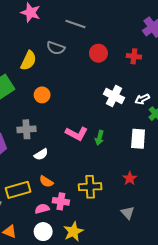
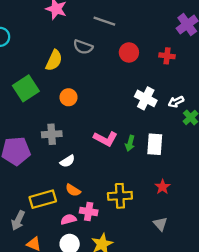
white rectangle: (138, 139) -> (155, 144), moved

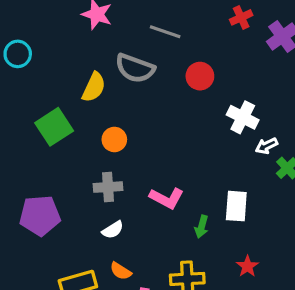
gray semicircle: (83, 47) -> (135, 68), size x1.4
red cross: (167, 56) -> (241, 17), moved, turned -32
white cross: (146, 98) -> (243, 117), moved
gray cross: (52, 134) -> (108, 187), moved
green arrow: (130, 143) -> (202, 227), moved

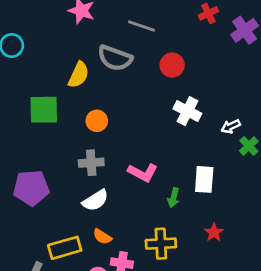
white cross: (243, 117) -> (187, 111), moved
green square: (54, 127) -> (44, 110), turned 32
white semicircle: (113, 230) -> (95, 200), size x1.4

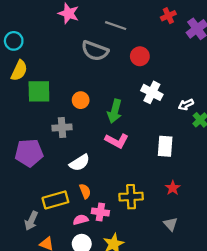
yellow semicircle: (79, 75) -> (19, 71), moved
gray cross: (91, 163) -> (62, 128), moved
green arrow: (173, 198) -> (115, 111), moved, size x1.5
orange semicircle: (102, 237) -> (85, 191), turned -144

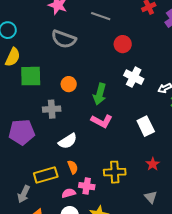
gray semicircle: (95, 51) -> (64, 39), moved
white rectangle: (165, 146) -> (146, 126), turned -30

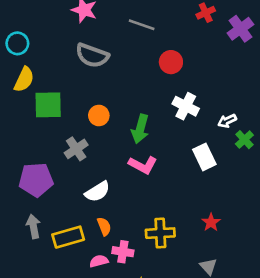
gray cross: (52, 109) -> (76, 149), turned -30
white rectangle: (146, 126) -> (204, 157), moved
gray arrow: (24, 194) -> (33, 226), moved, turned 144

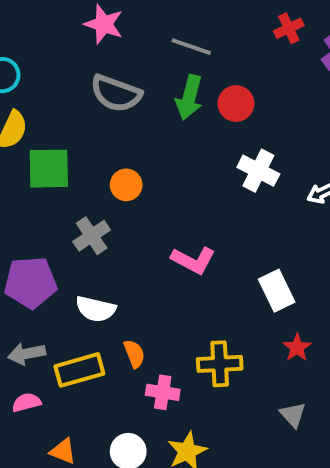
green arrow: (140, 129) -> (189, 97), moved
white rectangle: (204, 157) -> (277, 291), moved
white semicircle: (98, 192) -> (96, 309), moved, turned 45
gray arrow: (33, 226) -> (26, 354), turned -90
pink semicircle: (99, 261) -> (26, 402), moved

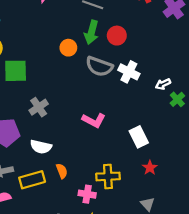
gray semicircle: (116, 93) -> (99, 66), moved
orange circle: (126, 185) -> (68, 48), moved
pink cross: (163, 392) -> (87, 194), moved

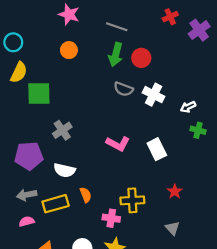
orange circle: (68, 48) -> (69, 50), moved
gray semicircle: (99, 66) -> (123, 89), size x0.7
green cross: (177, 99) -> (198, 130), moved, turned -32
white rectangle: (139, 137) -> (157, 149), moved

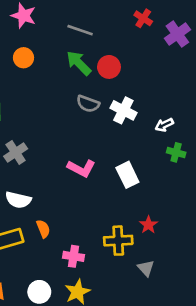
red cross: (170, 17) -> (143, 18), turned -32
green arrow: (116, 55) -> (79, 63), turned 120
yellow cross: (132, 200) -> (118, 241), moved

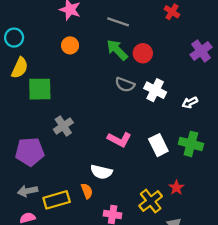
purple cross: (177, 34) -> (201, 51), moved
green cross: (176, 152) -> (191, 144), moved, size x1.5
white semicircle: (18, 200) -> (101, 172), moved
yellow cross: (118, 241) -> (151, 201), turned -35

